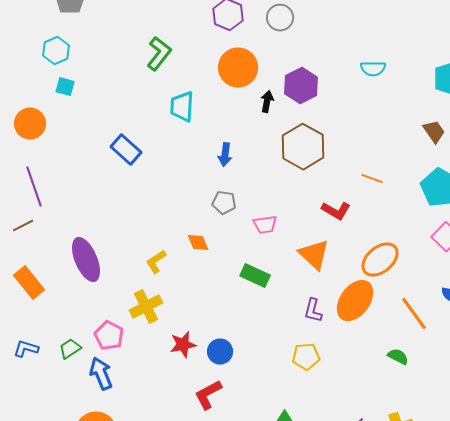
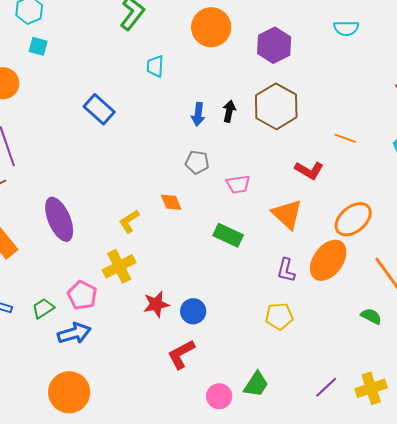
black arrow: (267, 102) -> (229, 111), moved
cyan trapezoid: (182, 107) -> (155, 66), size x0.7
blue arrow: (101, 374) -> (74, 333), turned 96

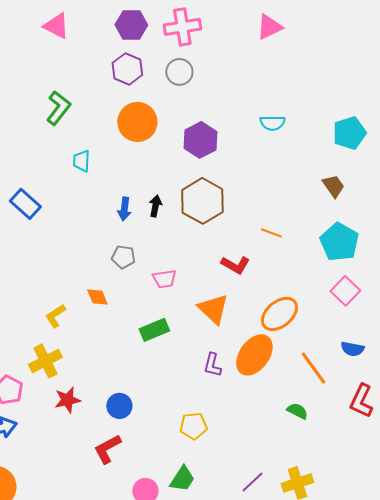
green rectangle: (228, 235) -> (154, 330), turned -48
red star: (156, 304) -> (67, 400), moved
yellow pentagon: (279, 316) -> (193, 426), moved

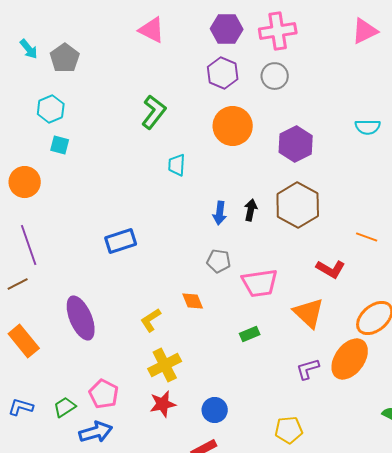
blue rectangle: (25, 204) -> (121, 241), moved, turned -60
pink trapezoid: (164, 279) -> (260, 283), size x1.5
green rectangle: (154, 330) -> (250, 334), size x0.7
yellow cross: (45, 361) -> (165, 365), moved
purple L-shape: (212, 365) -> (308, 369), turned 60

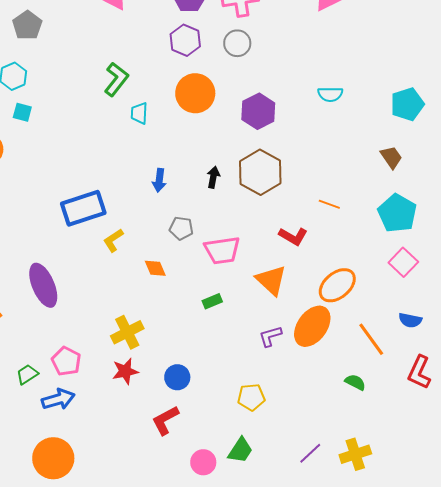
cyan trapezoid: (177, 165) -> (139, 113), moved
blue arrow: (220, 213) -> (159, 180), moved
blue rectangle: (121, 241) -> (83, 208), size x1.4
yellow L-shape: (151, 320) -> (113, 240), moved

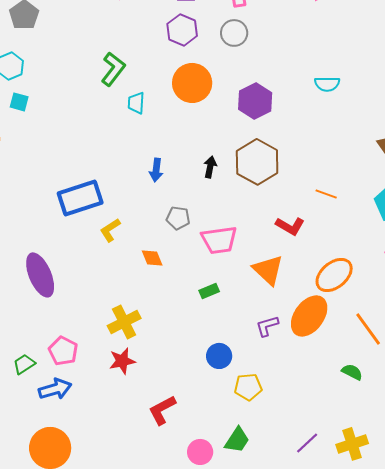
blue circle: (177, 377) -> (219, 356), moved

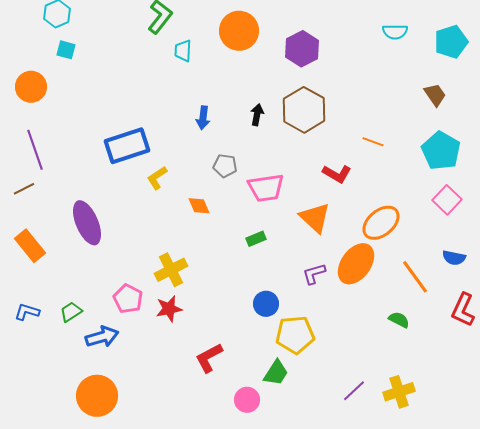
cyan semicircle: (327, 84) -> (395, 32), moved
pink pentagon: (63, 351) -> (128, 299), moved
yellow pentagon: (248, 387) -> (295, 335), size x1.4
green trapezoid: (237, 440) -> (276, 373), moved

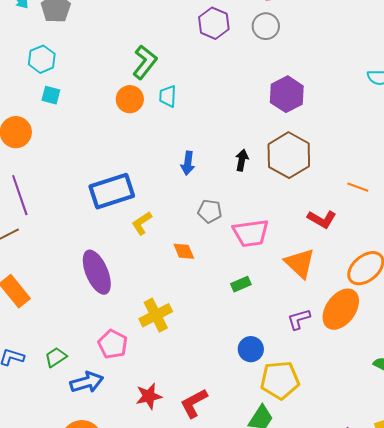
orange circle: (239, 31) -> (130, 99), moved, size x0.7
purple ellipse: (87, 223) -> (97, 272), moved
red star: (169, 309) -> (149, 396), moved

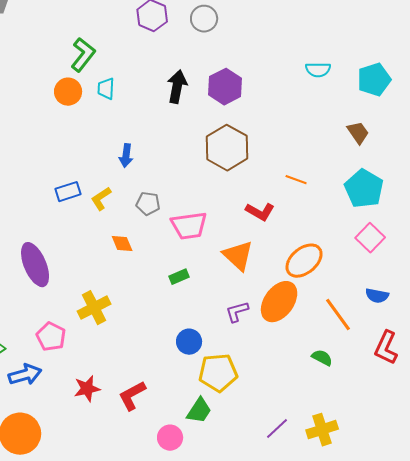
black arrow: (242, 160) -> (177, 87), moved, size x1.5
blue rectangle: (112, 191) -> (68, 192), moved, size x0.6
yellow L-shape: (142, 223) -> (101, 199), moved

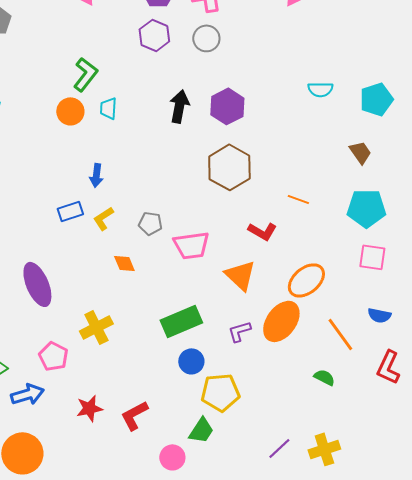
blue arrow: (126, 156) -> (96, 175), moved
cyan pentagon: (364, 189) -> (366, 208), turned -30
pink square: (370, 238) -> (372, 257), turned -36
green rectangle: (179, 277) -> (181, 321), moved, size x2.0

